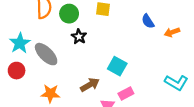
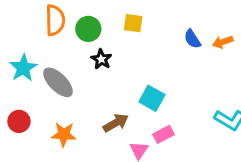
orange arrow: (172, 32) -> (223, 42), moved
red circle: (17, 71) -> (19, 121), moved

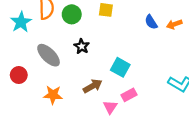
black star: (101, 59) -> (82, 46), moved
cyan star: (23, 68) -> (21, 22), moved
red circle: (19, 121) -> (19, 75), moved

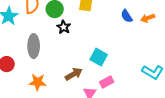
black star: (82, 46) -> (64, 27), moved
gray ellipse: (49, 55) -> (34, 46), turned 45

